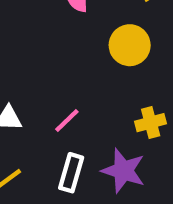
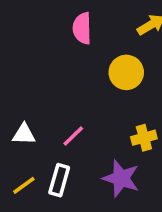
white rectangle: (71, 173) -> (59, 180), moved

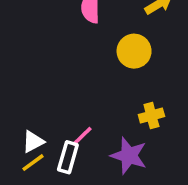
white triangle: (24, 134) -> (33, 142), moved, turned -30
pink line: (73, 136) -> (82, 136), moved

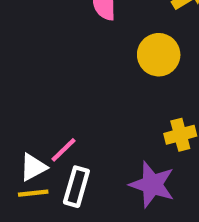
pink line: (82, 136) -> (63, 150), moved
yellow line: (33, 163) -> (33, 193), turned 30

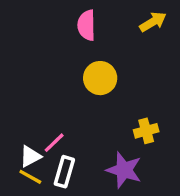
yellow circle: (159, 55) -> (100, 78), moved
yellow line: (33, 193) -> (30, 177), turned 35

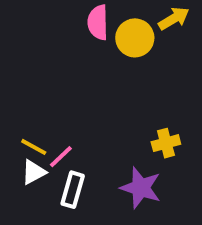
yellow circle: (100, 78) -> (135, 38), moved
yellow line: (30, 177) -> (34, 147), moved

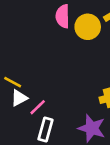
yellow line: (34, 147) -> (13, 82), moved
white triangle: (34, 172) -> (19, 98), moved

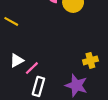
yellow line: (13, 82) -> (11, 21), moved

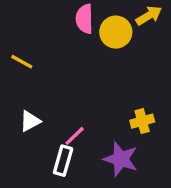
pink line: (32, 68) -> (75, 136), moved

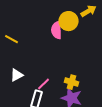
pink semicircle: (84, 19) -> (57, 30), moved
yellow cross: (142, 121) -> (72, 82), moved, turned 32

